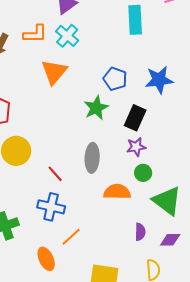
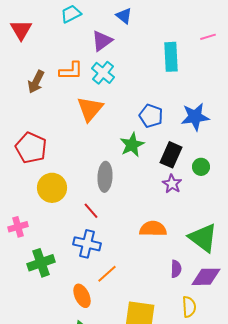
purple star: (136, 147) -> (172, 184), turned -30
gray ellipse: (92, 158) -> (105, 177), moved
green circle: (143, 173) -> (201, 167), moved
purple diamond: (170, 240) -> (206, 277), size x1.4

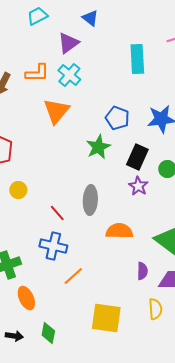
gray ellipse: (105, 177) -> (90, 200), moved
yellow circle: (52, 188) -> (18, 190), size x0.6
orange ellipse: (82, 296) -> (26, 298), moved

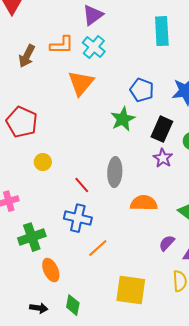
purple semicircle: (142, 271) -> (167, 243), turned -138

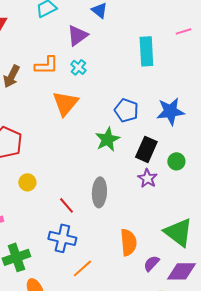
cyan cross: (94, 47) -> (78, 67), size x0.7
orange semicircle: (144, 203) -> (128, 242), moved, turned 84

